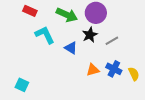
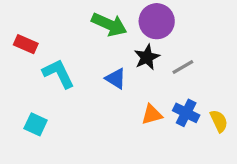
red rectangle: (30, 11) -> (26, 44), moved
cyan L-shape: (45, 35) -> (58, 74), moved
cyan square: (22, 85) -> (36, 124), moved

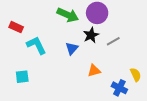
blue triangle: (116, 78) -> (72, 48), turned 40
blue cross: (186, 113) -> (119, 88), moved
cyan square: (36, 124) -> (22, 77), turned -32

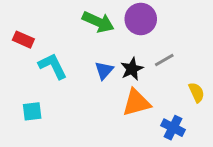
black star: (91, 35) -> (132, 69), moved
orange triangle: (94, 71) -> (136, 103), size x1.5
yellow semicircle: (136, 75) -> (196, 92), moved

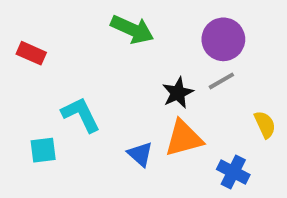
purple circle: (141, 19) -> (223, 39), moved
cyan L-shape: (53, 66) -> (81, 115), moved
blue triangle: (104, 70) -> (140, 154), moved, turned -30

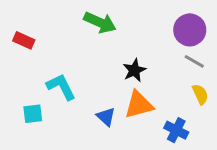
purple circle: (223, 39) -> (190, 30), moved
gray line: (221, 81) -> (194, 61), moved, turned 60

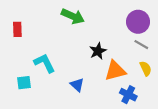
red rectangle: (24, 40) -> (17, 29), turned 64
orange triangle: (139, 105) -> (115, 71), moved

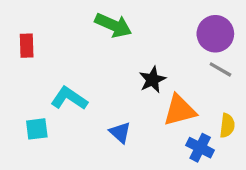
cyan L-shape: (45, 63) -> (69, 98), turned -30
yellow semicircle: (146, 68) -> (227, 126), moved, turned 32

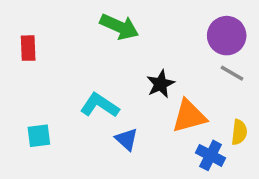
cyan L-shape: (69, 98) -> (100, 105), moved

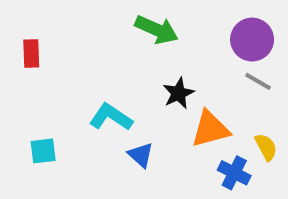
green arrow: (119, 27) -> (157, 30), moved
yellow semicircle: (239, 132) -> (266, 147), turned -35

